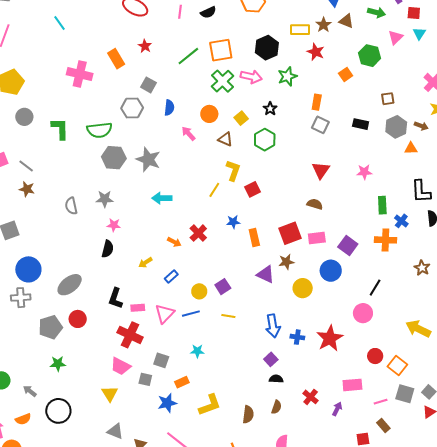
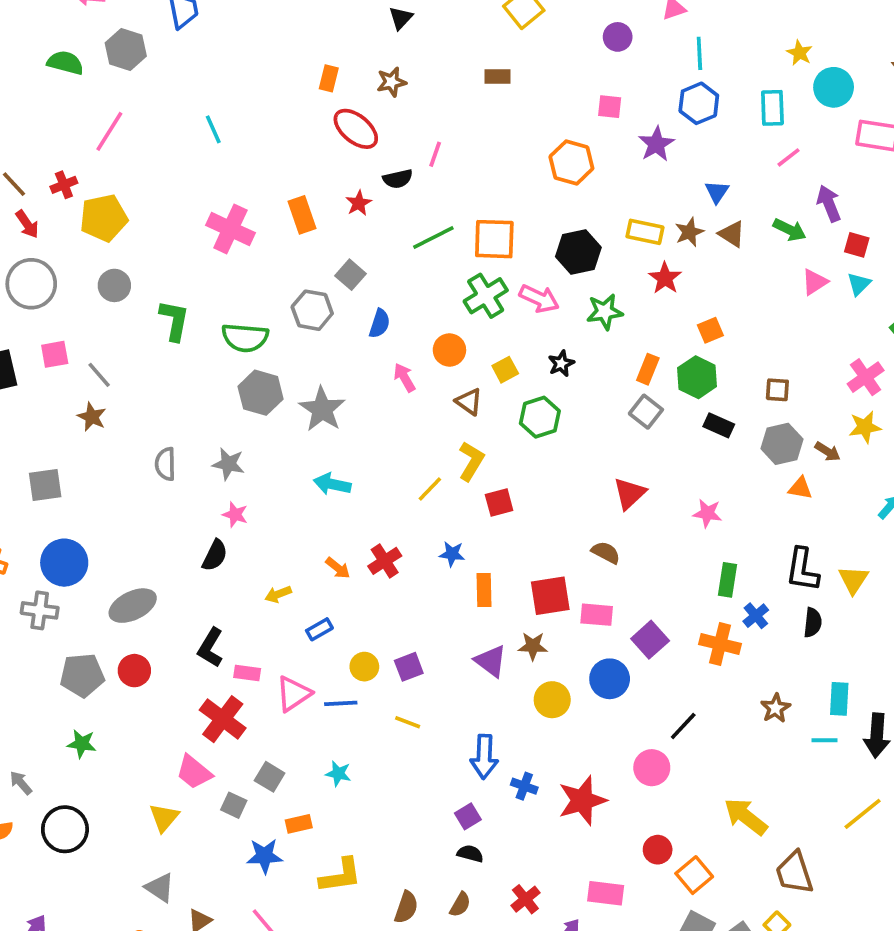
black semicircle: (208, 12) -> (398, 179), moved
green hexagon: (370, 56) -> (697, 377), moved

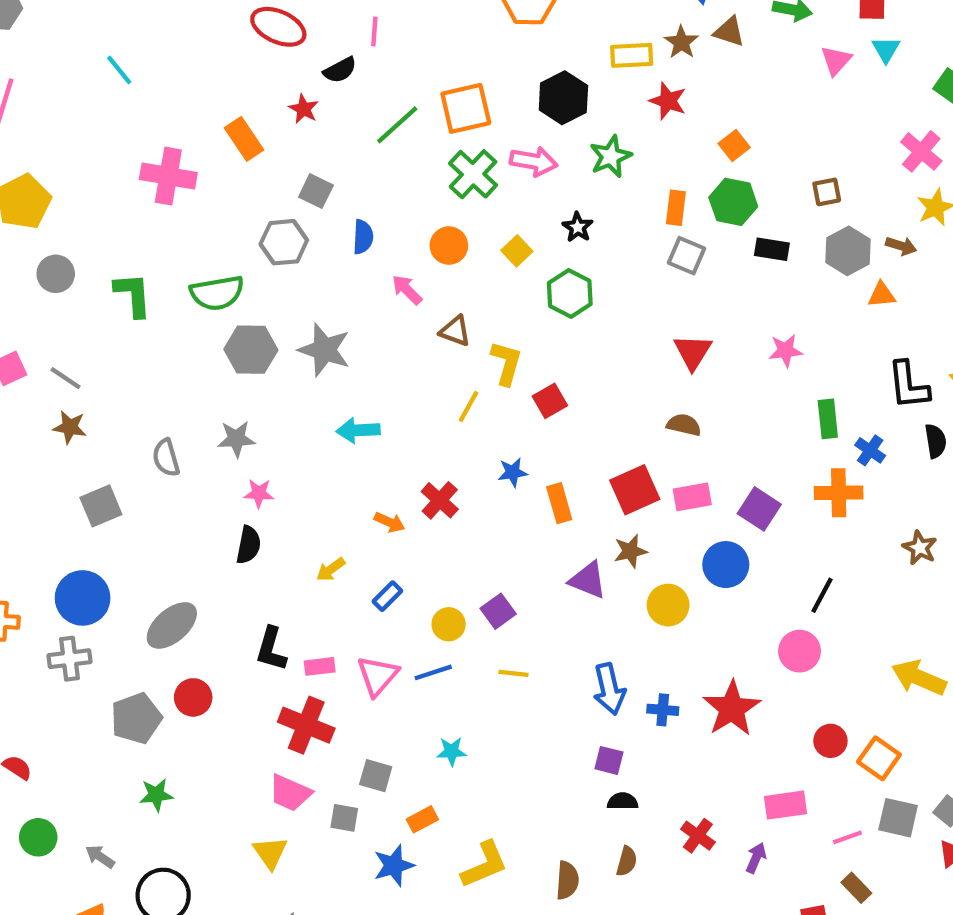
brown triangle: (469, 402) -> (455, 331), moved
gray square: (45, 485) -> (101, 506), moved
purple square: (468, 816) -> (609, 760), turned -30

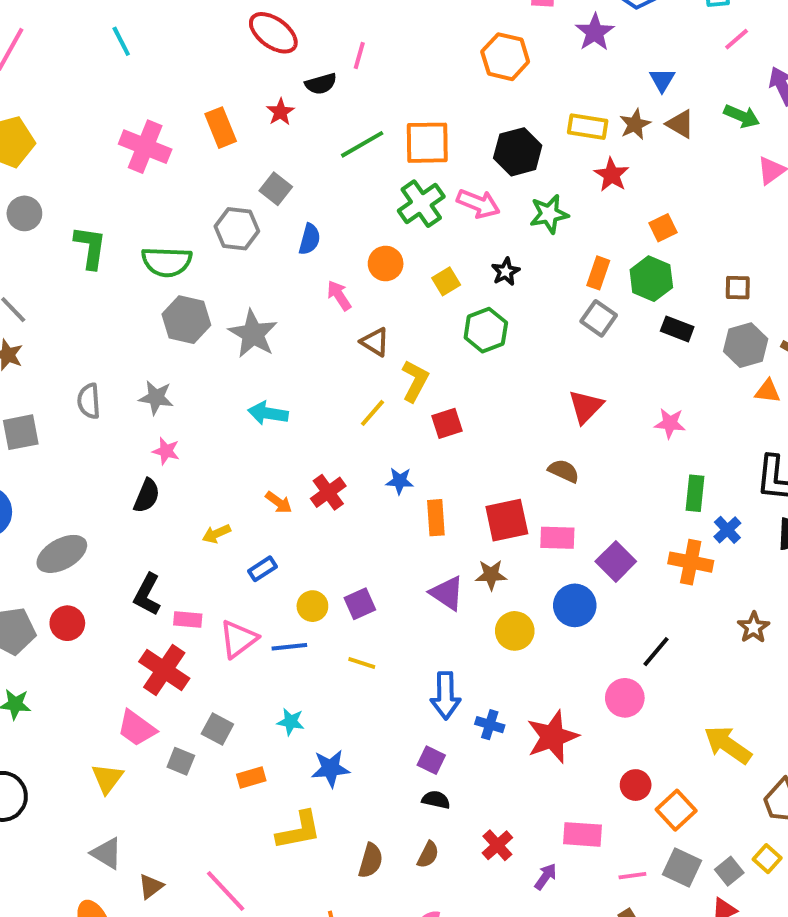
blue star: (394, 865) -> (330, 768), moved

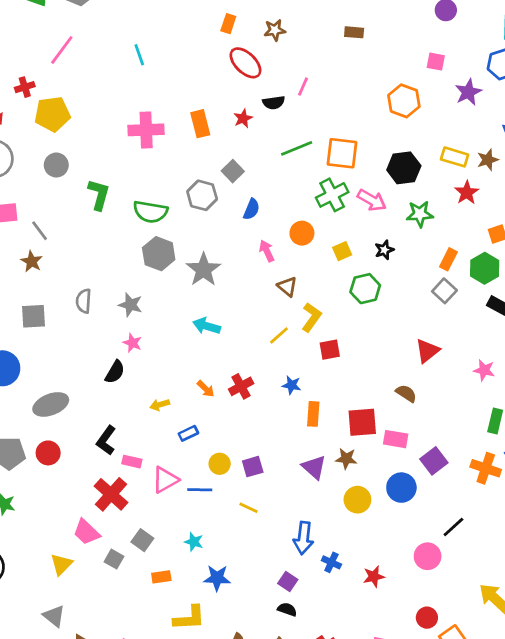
pink cross: (145, 147) -> (146, 130), turned -32
red star: (552, 737) -> (374, 576), size x0.6

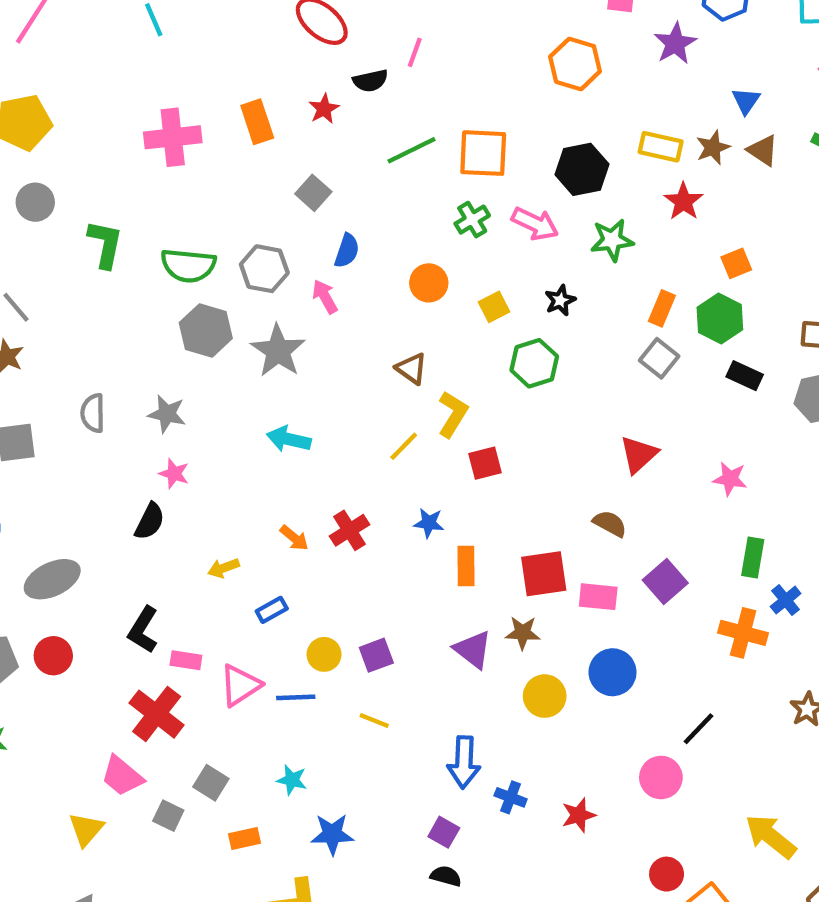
gray hexagon: (202, 195) -> (264, 269), moved
green cross: (332, 195) -> (472, 220), size x0.7
pink arrow: (267, 251) -> (325, 297), moved
purple square: (434, 461) -> (665, 581), moved

